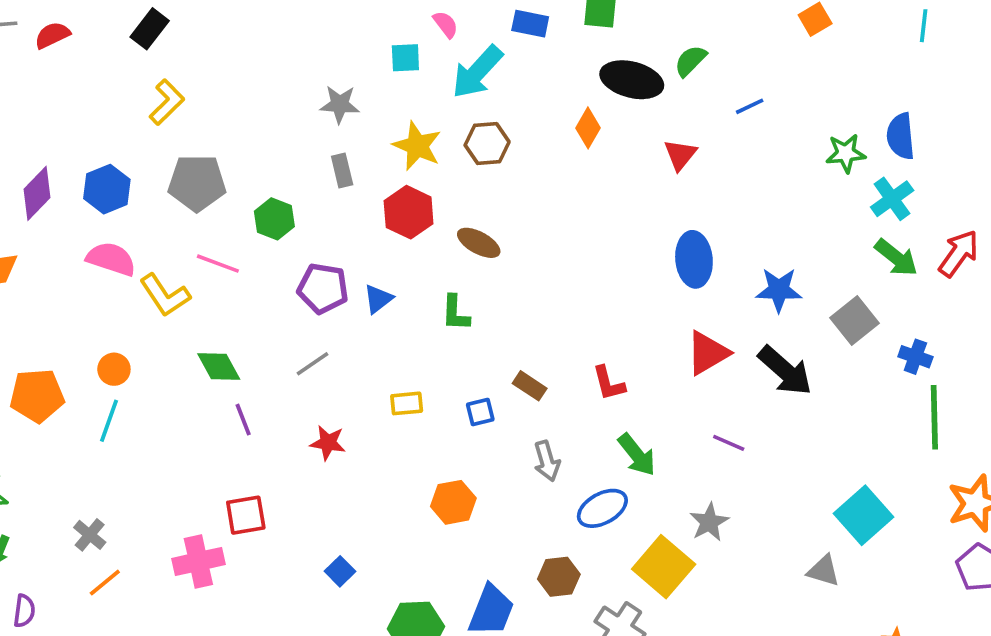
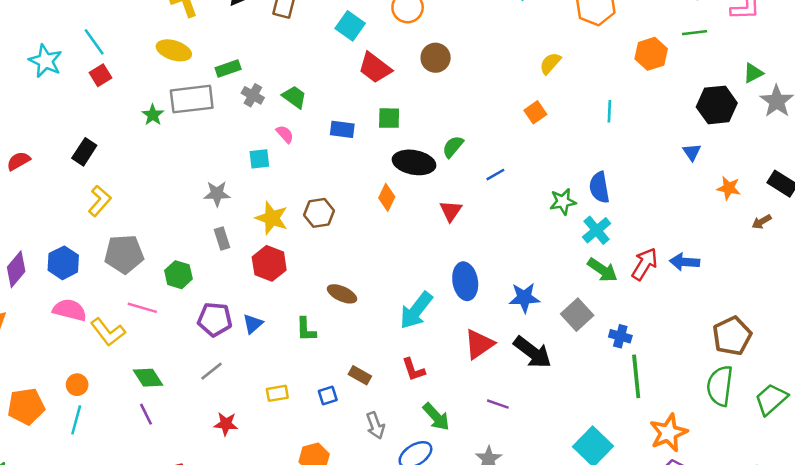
cyan arrow: (477, 72) -> (416, 310), moved
brown ellipse: (479, 243) -> (342, 294), moved
purple line: (243, 420) -> (146, 414), moved

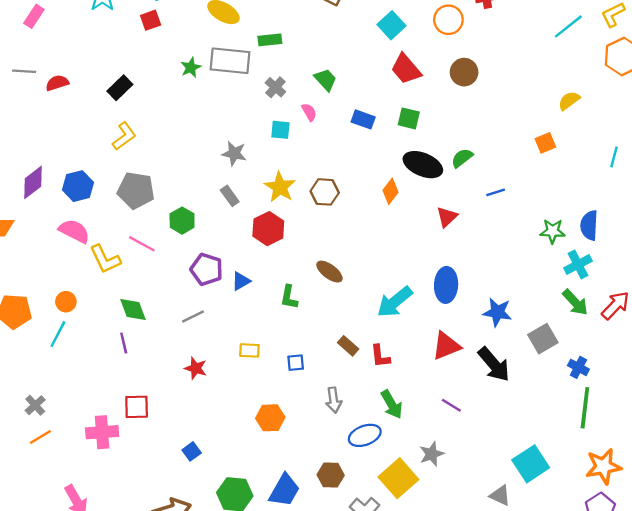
gray cross: (253, 95) -> (275, 87), moved
gray rectangle: (222, 238) -> (230, 196), turned -30
brown rectangle: (360, 375) -> (348, 346), moved

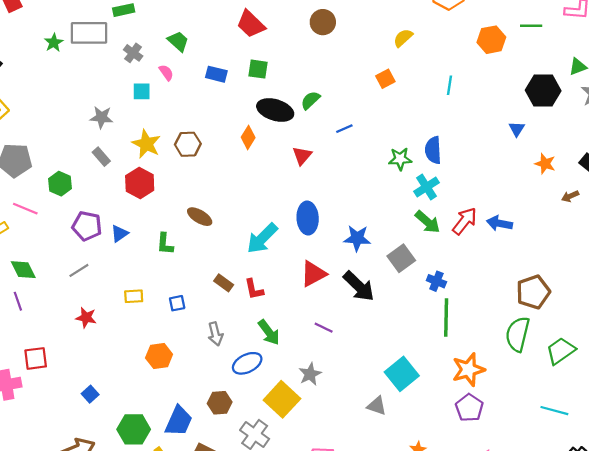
brown circle: (464, 72) -> (323, 22), moved

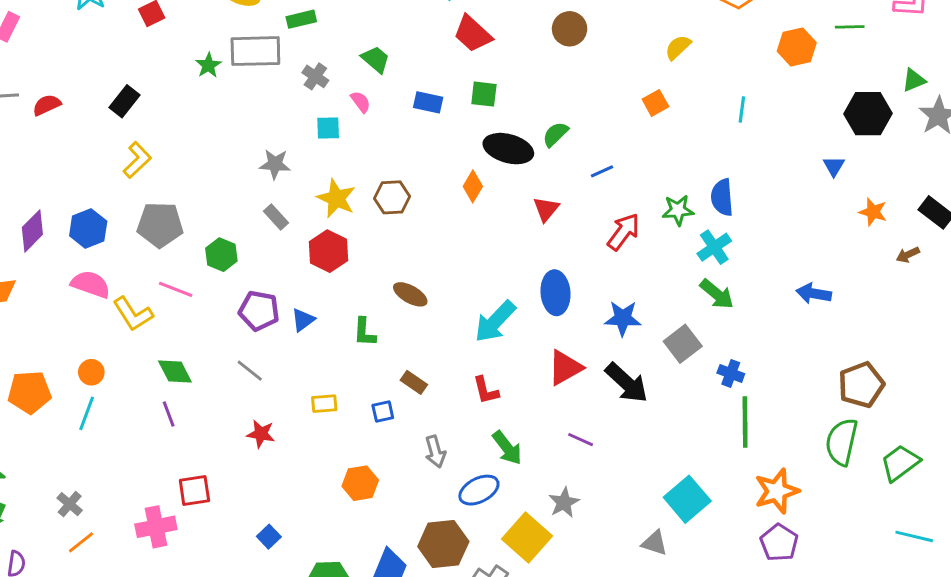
red arrow: (465, 221) -> (623, 232), moved
gray line: (79, 270) -> (250, 371), turned 72
brown rectangle: (224, 283) -> (414, 382), moved
brown hexagon: (220, 403) -> (443, 544), size x1.5
cyan line: (554, 411) -> (914, 536), moved

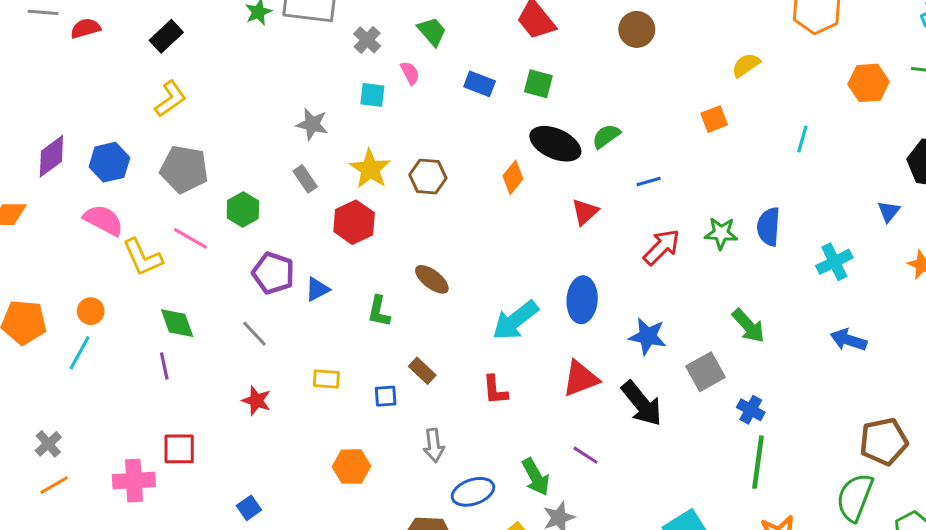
cyan cross: (714, 247) -> (834, 262), moved
green arrow: (507, 448) -> (536, 477), moved

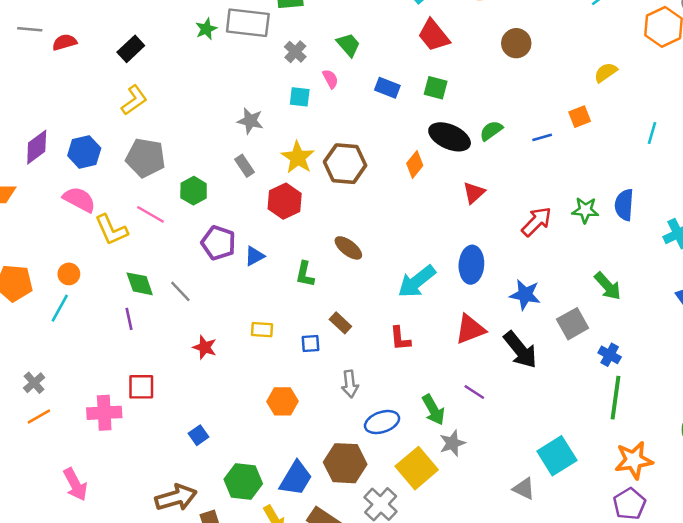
brown hexagon: (428, 176) -> (345, 164), size x1.4
blue line: (649, 182) -> (542, 137), moved
gray line: (255, 334) -> (180, 291), moved

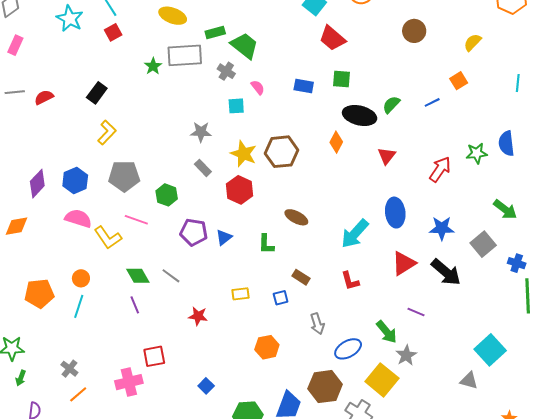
brown circle: (516, 43) -> (414, 31), moved
green trapezoid: (348, 45) -> (245, 46), moved, size x1.4

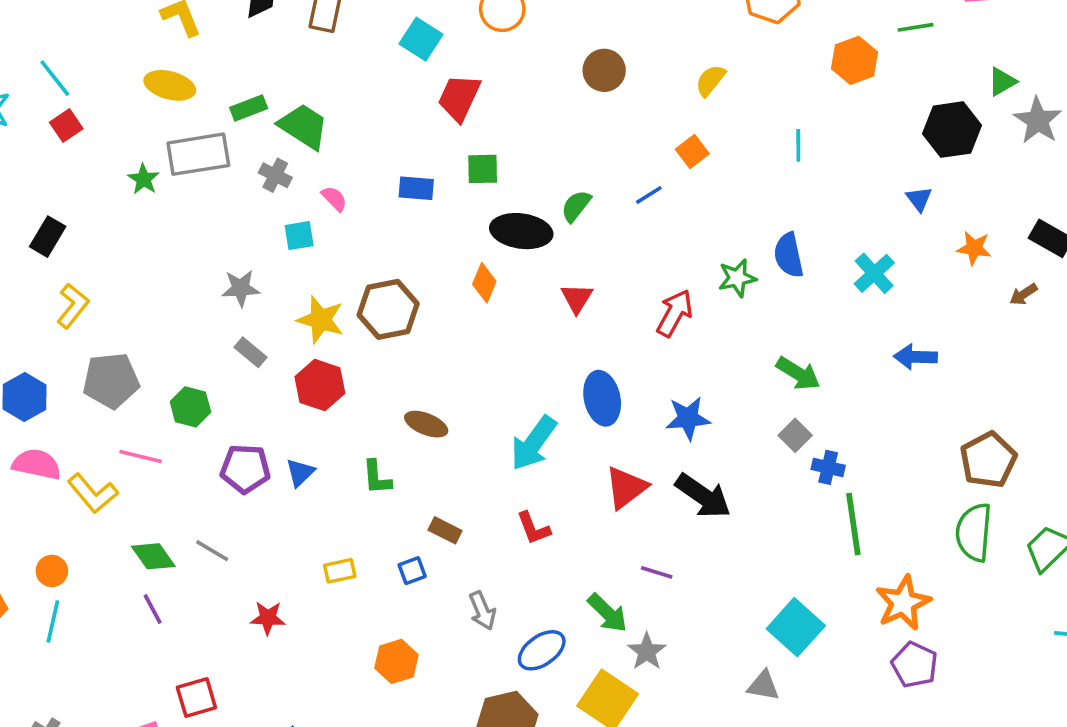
red trapezoid: (332, 38) -> (459, 98), turned 80
gray square: (483, 244) -> (795, 435), moved, size x0.7

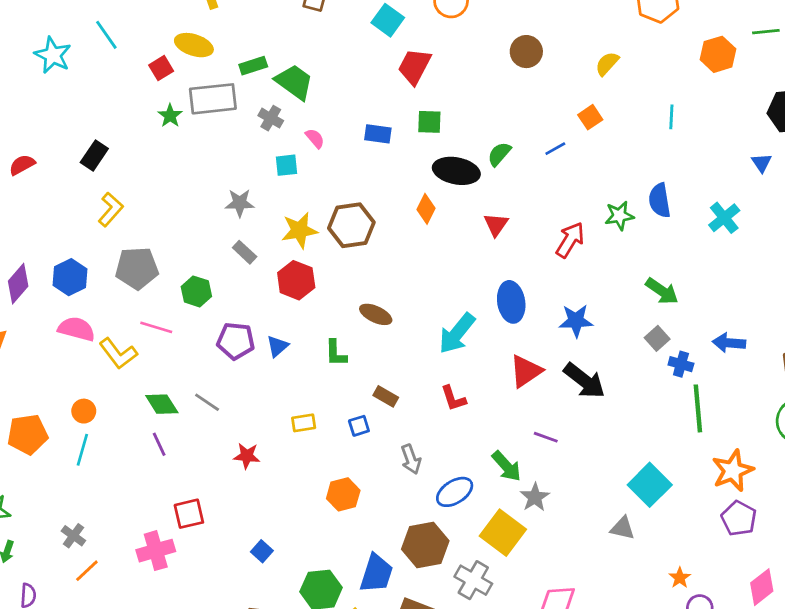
red square: (66, 126) -> (161, 68), moved
yellow star: (321, 320) -> (299, 230), turned -30
blue arrow: (916, 357) -> (729, 343), moved

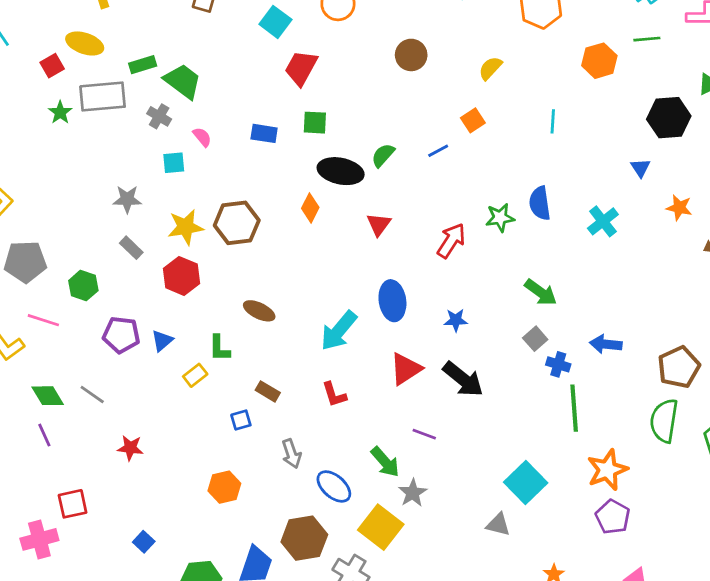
blue star: (576, 321) -> (456, 320), size x0.7
yellow rectangle: (304, 423) -> (195, 375), moved, turned -30
blue ellipse: (455, 492) -> (334, 486), turned 72

